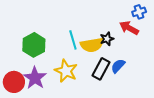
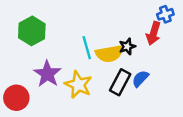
red arrow: (129, 28) -> (153, 33), turned -102
green hexagon: (34, 45) -> (32, 31), moved
purple star: (35, 78) -> (47, 74), moved

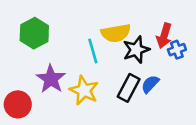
blue cross: (165, 14) -> (177, 50), moved
black star: (127, 46) -> (136, 50), size x1.5
yellow semicircle: (109, 54) -> (116, 33), moved

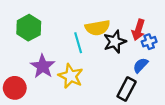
blue semicircle: (150, 84) -> (141, 65), moved
black rectangle: (129, 88) -> (127, 89), moved

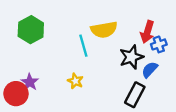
black star: (115, 42) -> (131, 57), moved
purple star: (43, 66) -> (30, 82), moved, size x0.7
yellow star: (71, 76) -> (75, 81), size x0.6

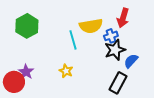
red arrow: (147, 32) -> (123, 18), moved
blue cross: (159, 44) -> (111, 36), moved

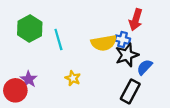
yellow semicircle: (91, 26) -> (104, 43), moved
blue cross: (111, 36) -> (123, 40), turned 32
cyan line: (73, 40) -> (58, 40), moved

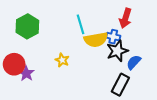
cyan line: (58, 40) -> (81, 24), moved
yellow star: (73, 78) -> (62, 60), moved
red circle: (15, 90) -> (14, 64), moved

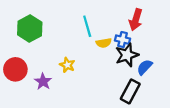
yellow semicircle: (96, 40) -> (104, 43), size x0.6
purple star: (26, 73) -> (43, 82), moved

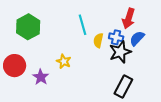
yellow semicircle: (104, 43) -> (98, 40), turned 112
blue semicircle: (145, 67) -> (137, 38), moved

